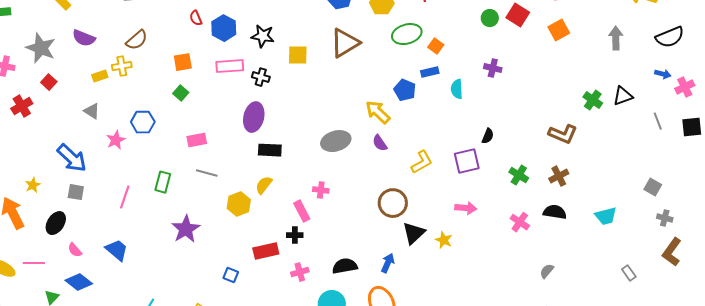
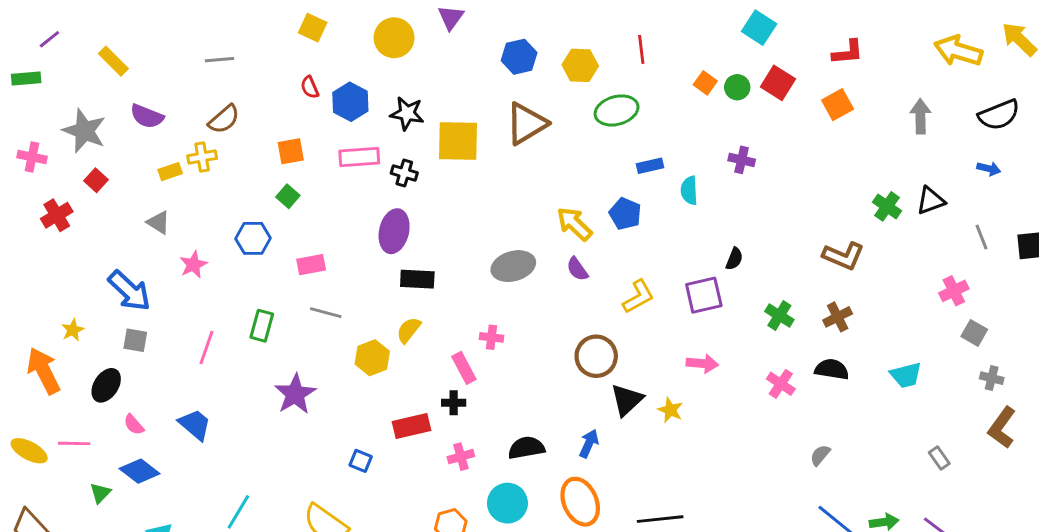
orange square: (436, 46) -> (705, 83), moved
yellow square: (298, 55) -> (458, 141), size x1.5
pink cross: (685, 87) -> (954, 291), moved
blue pentagon: (405, 90) -> (625, 214), moved
blue hexagon: (143, 122) -> (253, 238), moved

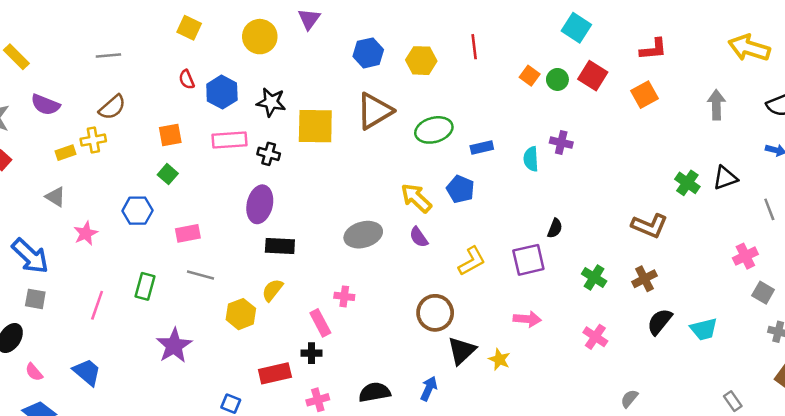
green ellipse: (617, 110) -> (434, 130), moved
cyan semicircle: (689, 190) -> (531, 159), moved
black semicircle: (832, 369) -> (660, 322), moved, turned -60

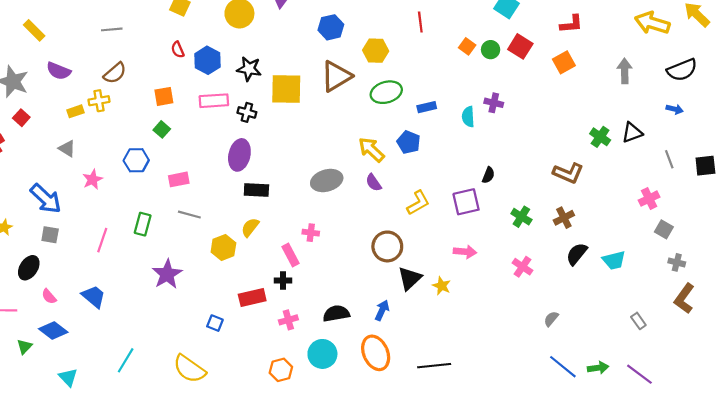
yellow hexagon: (421, 61) -> (376, 51), moved

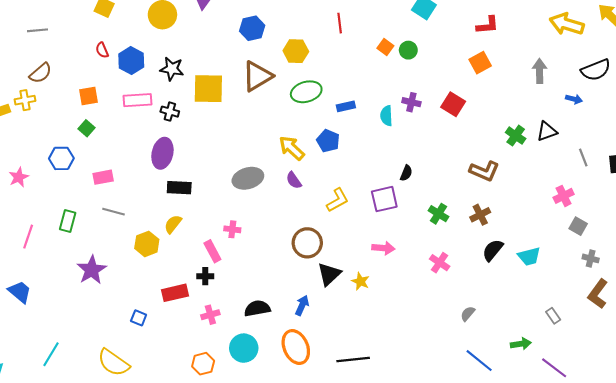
red square: (520, 46) -> (453, 104), moved
blue arrow: (675, 109) -> (574, 99), moved
green arrow: (598, 368) -> (521, 344), moved

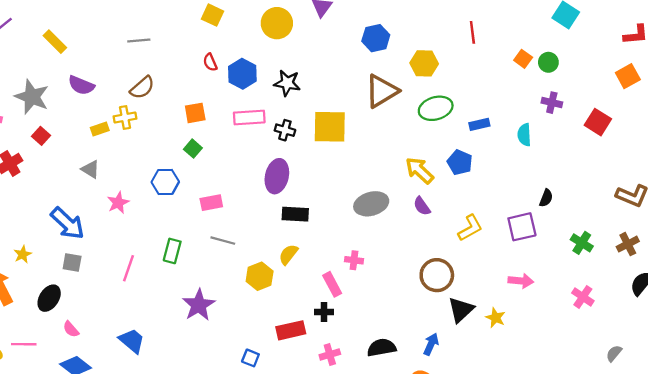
yellow square: (208, 89) -> (330, 127), moved
purple cross: (411, 102) -> (552, 103), moved
blue trapezoid: (20, 292) -> (132, 341), moved

